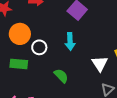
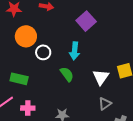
green rectangle: (19, 64) -> (19, 79), moved
green semicircle: (61, 76) -> (67, 74), moved

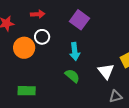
white circle: (43, 52) -> (42, 37), moved
gray triangle: (105, 104) -> (116, 96), turned 32

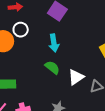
white triangle: (106, 71) -> (76, 77), moved, turned 36

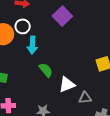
cyan arrow: (54, 43) -> (32, 45), moved

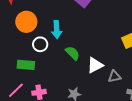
white circle: (23, 26) -> (40, 44), moved

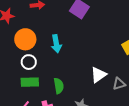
white circle: (40, 44) -> (29, 62), moved
green semicircle: (73, 53) -> (59, 86), moved, turned 42

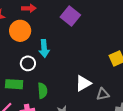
orange circle: (25, 39) -> (20, 31), moved
white circle: (29, 62) -> (28, 63), moved

